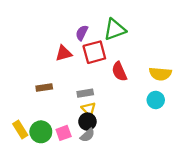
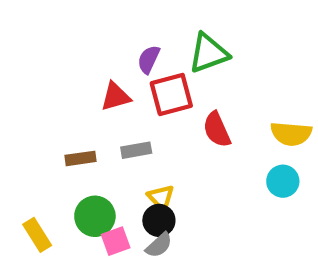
gray rectangle: (85, 93) -> (136, 150), moved
green circle: (41, 132) -> (95, 216), moved

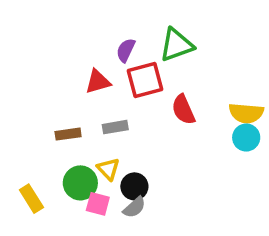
cyan circle: (283, 181) -> (246, 138), moved
yellow triangle: (161, 198) -> (108, 169), moved
pink square: (116, 241) -> (98, 204), turned 35

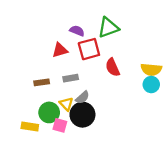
purple semicircle: (126, 50) -> (77, 31), turned 88
black circle: (134, 186) -> (82, 115), size x1.5
yellow rectangle: (31, 199) -> (30, 126), moved, turned -49
gray semicircle: (134, 207) -> (82, 97), moved

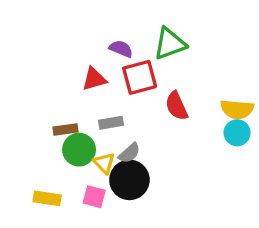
green circle: (49, 112) -> (79, 150), moved

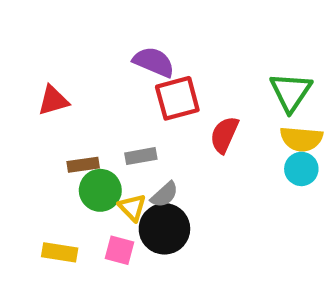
green triangle: (170, 44) -> (291, 92), moved, turned -36
purple semicircle: (121, 49) -> (154, 62), size x1.4
red triangle: (94, 79) -> (53, 100), moved
red semicircle: (177, 106) -> (224, 135), turned 48

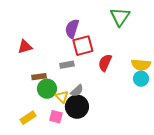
purple semicircle: (154, 62) -> (72, 29), turned -96
green triangle: (291, 92) -> (120, 17), moved
gray rectangle: (141, 156) -> (67, 65), moved
yellow rectangle: (60, 252) -> (28, 118), turned -42

